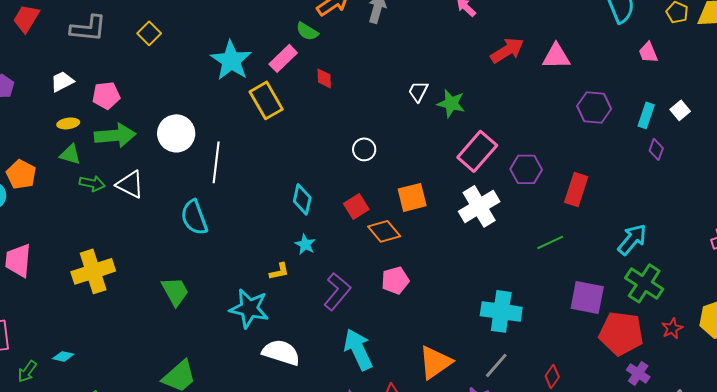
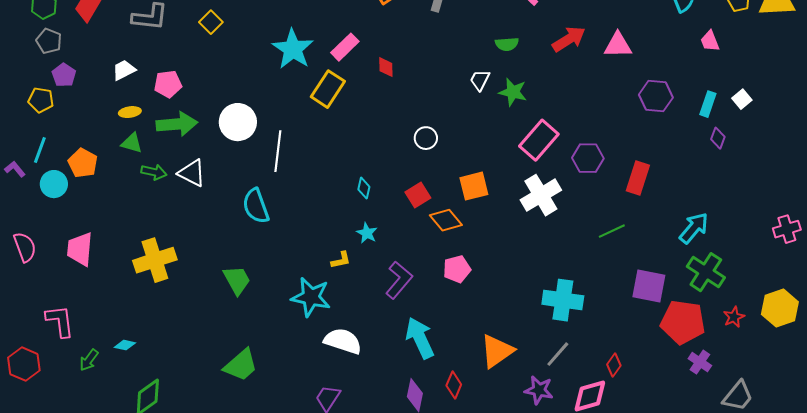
green semicircle: (307, 31) -> (507, 44), moved, turned -35
yellow rectangle: (266, 100) -> (328, 89), turned 63
cyan diamond: (302, 199) -> (364, 188), size x0.7

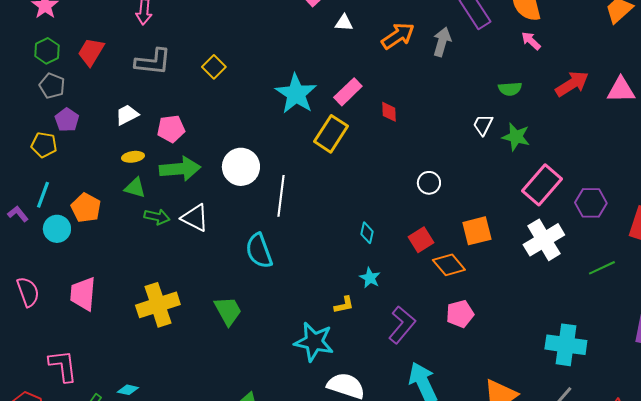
green line: (612, 231) -> (602, 268), moved
green trapezoid: (237, 280) -> (228, 311), moved

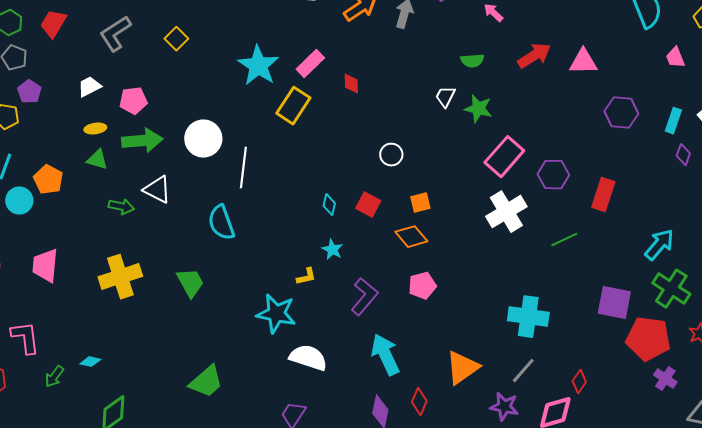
gray L-shape: (153, 62) -> (115, 34), turned 141
green arrow: (157, 217) -> (121, 207), moved
orange square: (477, 231) -> (420, 203), moved, size x0.7
red square: (421, 240) -> (368, 205), moved, turned -30

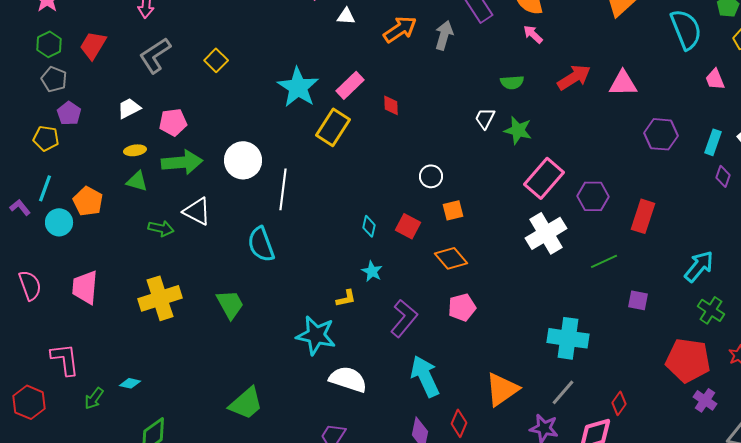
orange square: (420, 203) -> (453, 210), moved
green cross: (671, 289) -> (711, 310), size x0.7
purple square: (614, 303) -> (638, 300), moved, size x0.6

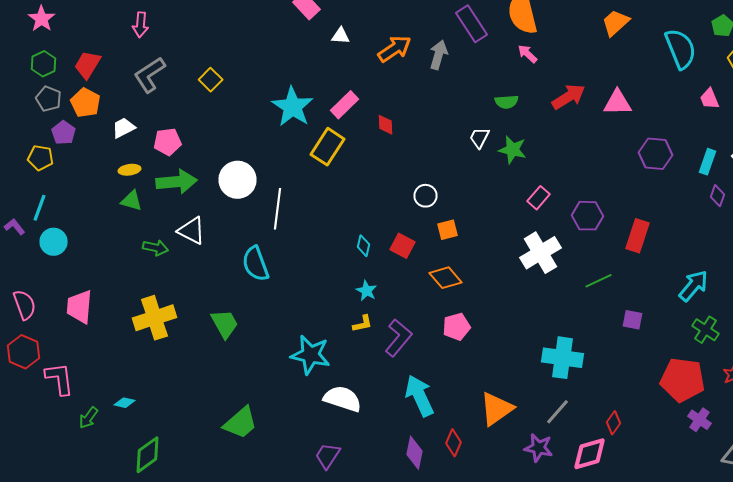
pink rectangle: (544, 178) -> (538, 198), size x0.6
orange pentagon: (88, 201) -> (86, 103), moved
yellow L-shape: (346, 298) -> (362, 324), moved
red hexagon: (29, 402) -> (24, 352), moved

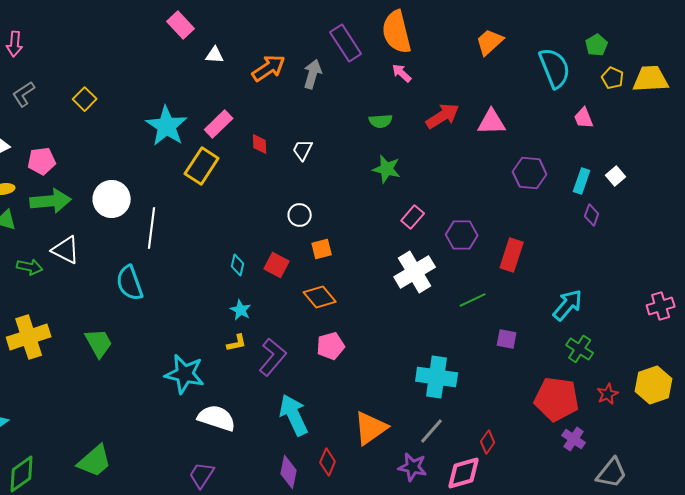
gray L-shape: (150, 75) -> (24, 94), size x0.7
white trapezoid: (480, 138) -> (303, 150), moved
green trapezoid: (240, 423) -> (95, 461), moved

